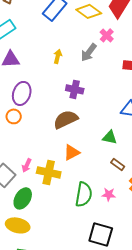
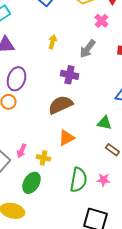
gray arrow: (89, 52) -> (87, 49), moved
yellow cross: (49, 172) -> (43, 158), size x0.6
green ellipse: (23, 198) -> (31, 183), moved

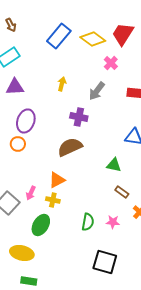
orange triangle: (66, 138) -> (57, 180), moved
green semicircle: (78, 180) -> (88, 222), size x0.7

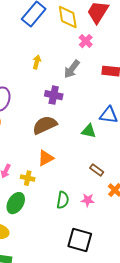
yellow diamond: (93, 39) -> (68, 17), turned 45
green triangle: (114, 165) -> (89, 131), moved
orange triangle: (57, 180) -> (46, 158), moved

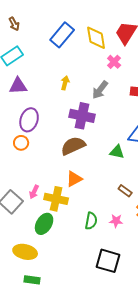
purple cross: (54, 95) -> (82, 116), size x1.4
yellow cross: (28, 178) -> (56, 199), size x1.6

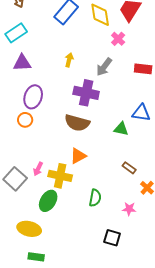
brown semicircle: (73, 146) -> (77, 123), turned -140
pink star: (116, 221) -> (129, 209), moved
black square: (108, 261) -> (112, 238), size x0.7

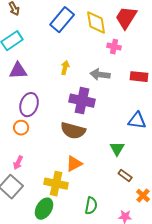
pink cross: (118, 39) -> (114, 47), turned -32
gray arrow: (104, 67) -> (100, 75), turned 60
green triangle: (121, 129) -> (117, 149), moved, turned 49
pink arrow: (38, 169) -> (18, 163), moved

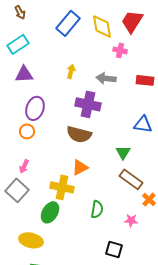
brown rectangle: (125, 176) -> (131, 179), size x1.6

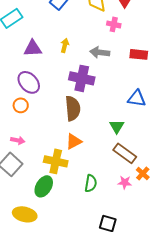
purple triangle: (24, 74) -> (33, 48), moved
purple ellipse: (35, 108) -> (29, 82), turned -60
brown semicircle: (79, 134) -> (73, 108), turned -110
pink arrow: (24, 166) -> (18, 140), turned -104
pink star: (131, 220) -> (125, 182), moved

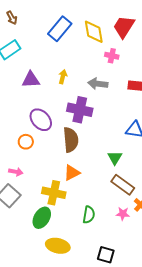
purple ellipse: (29, 82) -> (41, 120), moved
orange circle: (21, 105) -> (26, 142), moved
yellow ellipse: (25, 214) -> (58, 246), moved

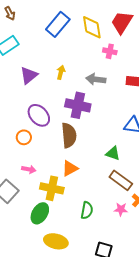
purple triangle: (31, 80) -> (29, 75), turned -36
green triangle: (115, 158) -> (113, 153), turned -42
pink arrow: (16, 172) -> (29, 169), moved

